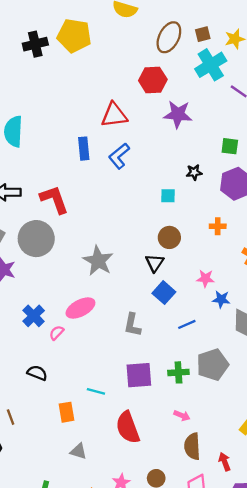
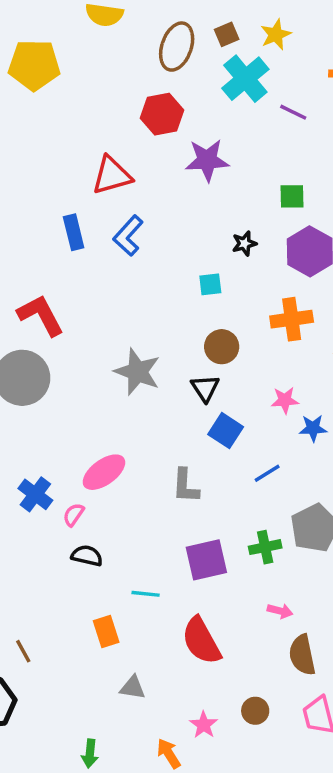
orange cross: (218, 226) -> (292, 319), size x1.6
gray star: (98, 261) -> (137, 372), moved
black semicircle: (37, 373) -> (87, 556), moved

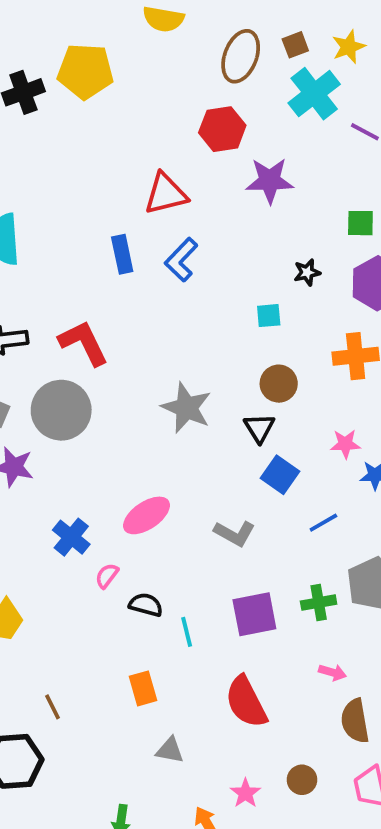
gray L-shape: (186, 486) -> (235, 533), turned -66
pink semicircle: (74, 515) -> (107, 576), moved
black semicircle: (87, 556) -> (146, 605), moved
cyan line: (146, 594) -> (187, 632), moved, turned 68

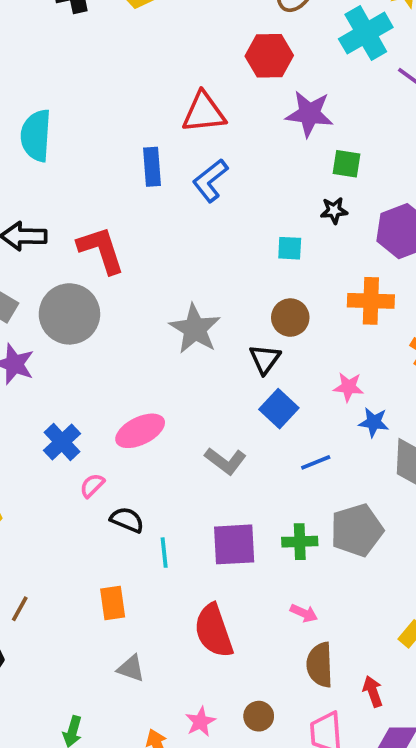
green square: (360, 223) -> (347, 164), moved
brown line: (52, 707) -> (20, 609), turned 48

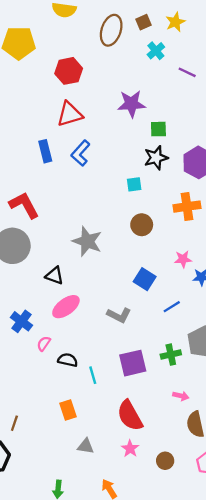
cyan cross: (366, 33) -> (156, 51), size x0.6
red hexagon: (269, 56) -> (69, 71), moved
black star: (334, 211) -> (156, 158), size x1.5
black triangle: (265, 359) -> (55, 276), moved, turned -36
pink star: (200, 722) -> (130, 449), moved

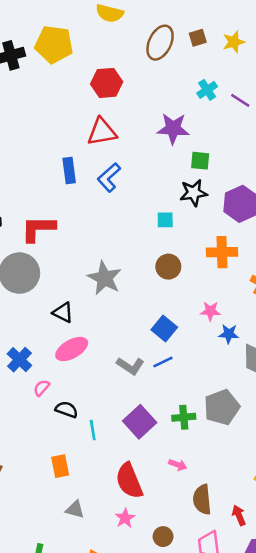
cyan cross: (156, 51) -> (207, 90), moved
red L-shape: (24, 205) -> (38, 229), turned -68
blue line: (172, 307) -> (163, 362), moved
purple square: (133, 363) -> (140, 422), turned -36
pink arrow: (181, 396) -> (178, 465), moved

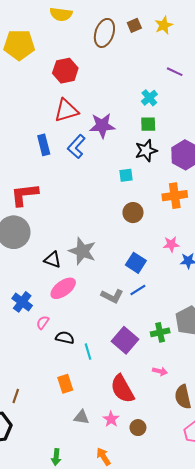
cyan cross: (207, 90) -> (149, 98), moved
purple star: (173, 128) -> (102, 126), moved
gray star: (104, 278) -> (82, 251), moved
pink star: (125, 518) -> (111, 419), moved
brown circle: (163, 537) -> (138, 428), moved

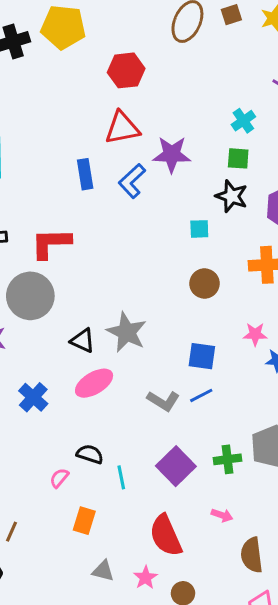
black star: (146, 151) -> (232, 196), turned 30
blue square: (136, 263) -> (202, 356), turned -30
pink semicircle: (43, 322) -> (59, 478), moved
orange rectangle: (65, 384) -> (84, 521), turned 30

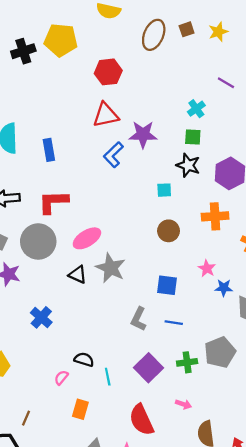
blue rectangle: (85, 174) -> (49, 150), moved
pink star: (255, 334) -> (207, 268), turned 30
pink ellipse: (94, 383) -> (87, 238), moved
blue line: (201, 395) -> (174, 323), moved, turned 36
gray L-shape: (163, 401) -> (139, 319), turned 85

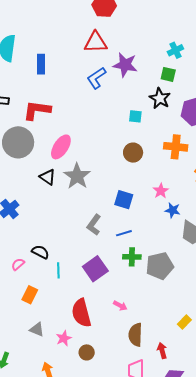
pink ellipse: (87, 238) -> (61, 147), turned -35
blue line: (174, 323) -> (124, 233), turned -35
green cross: (187, 362) -> (132, 257), moved

